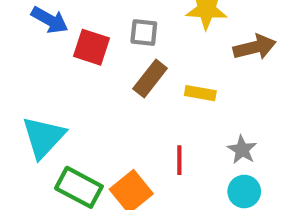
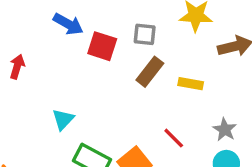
cyan triangle: (43, 137) -> (63, 119), size x0.6
red line: (179, 160) -> (174, 138), turned -45

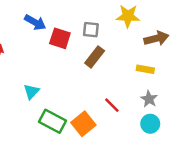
yellow rectangle: (191, 84) -> (145, 69), moved

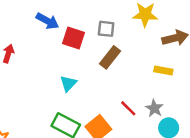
cyan triangle: (31, 92) -> (68, 84), moved
gray star: (149, 99) -> (154, 108), moved

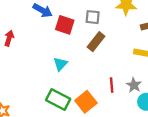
red line: (128, 108) -> (112, 85), turned 40

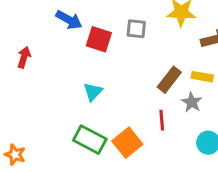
brown rectangle: (96, 42) -> (169, 80), moved
gray star: (134, 85) -> (192, 102), moved

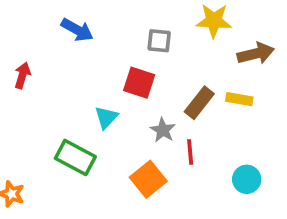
red square: (99, 39) -> (139, 83), moved
gray star: (192, 102) -> (163, 130), moved
green rectangle: (90, 140) -> (75, 157), moved

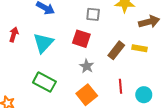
cyan triangle: (106, 117) -> (43, 43), moved, size x1.5
gray star: (163, 130) -> (87, 66), moved
red line: (190, 152) -> (121, 86), moved

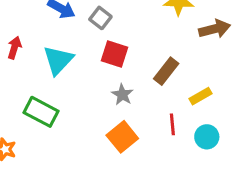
gray square: (93, 14) -> (100, 18), moved, turned 32
yellow rectangle: (140, 48) -> (201, 96), moved, turned -40
green rectangle: (44, 82) -> (41, 112), moved

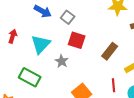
gray star: (122, 95) -> (62, 61), moved

